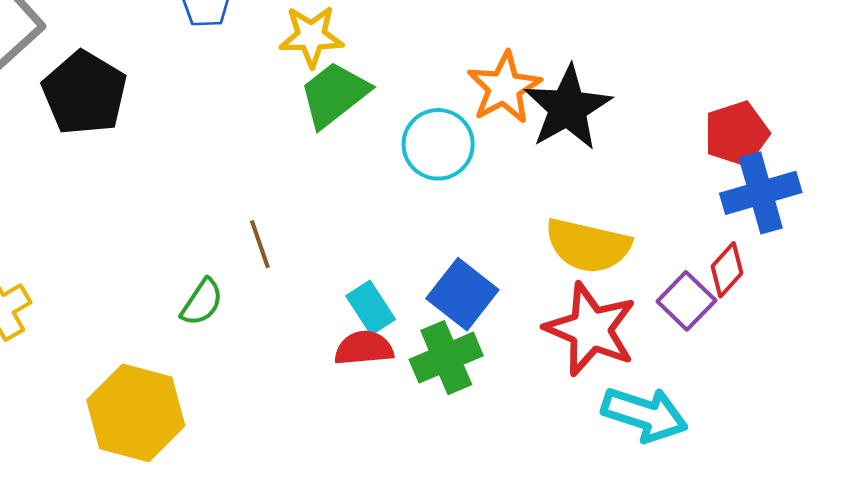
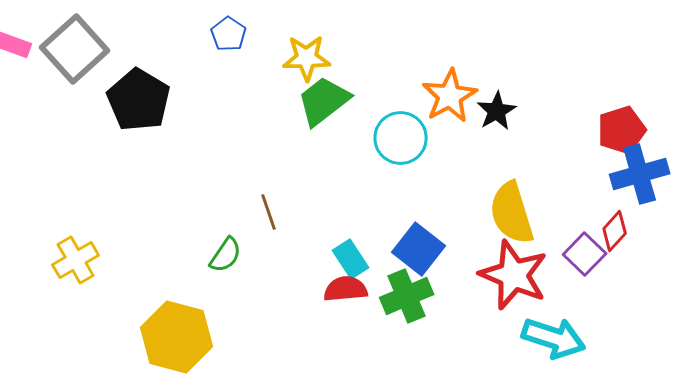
black star: (568, 108) -> (497, 111), size x0.6
yellow semicircle: (588, 246) -> (512, 213), turned 60

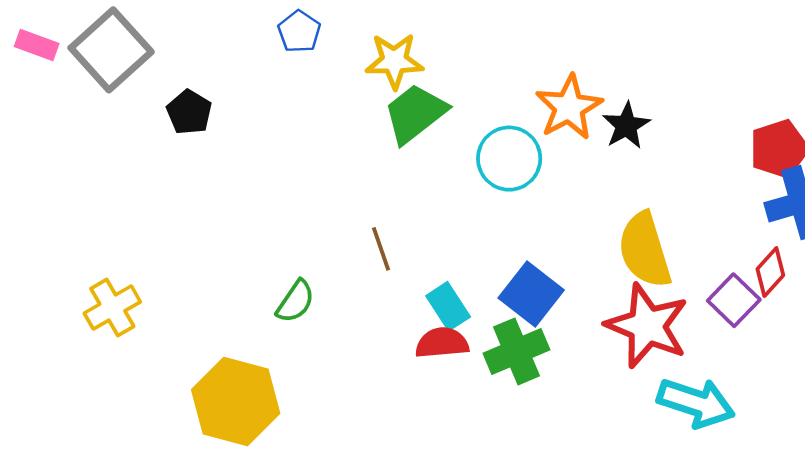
black pentagon: (139, 100) -> (189, 112), size x0.6
brown line: (269, 212) -> (381, 249), moved

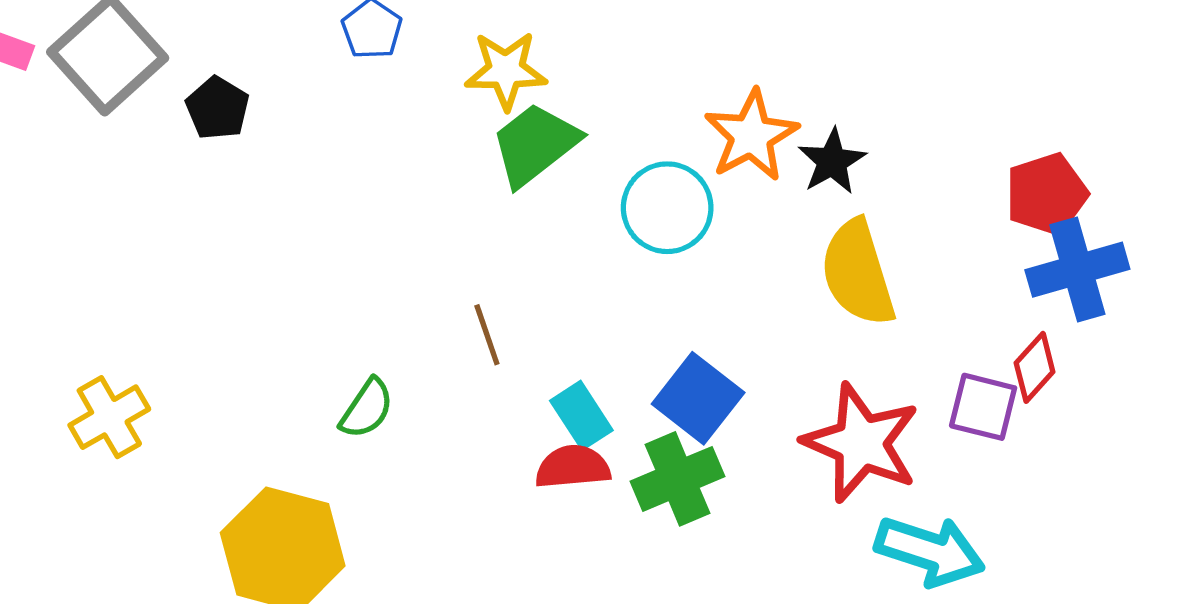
black pentagon: (189, 112) -> (217, 108), moved
yellow semicircle: (645, 250) -> (858, 273), moved
purple square: (734, 300) -> (983, 407), turned -30

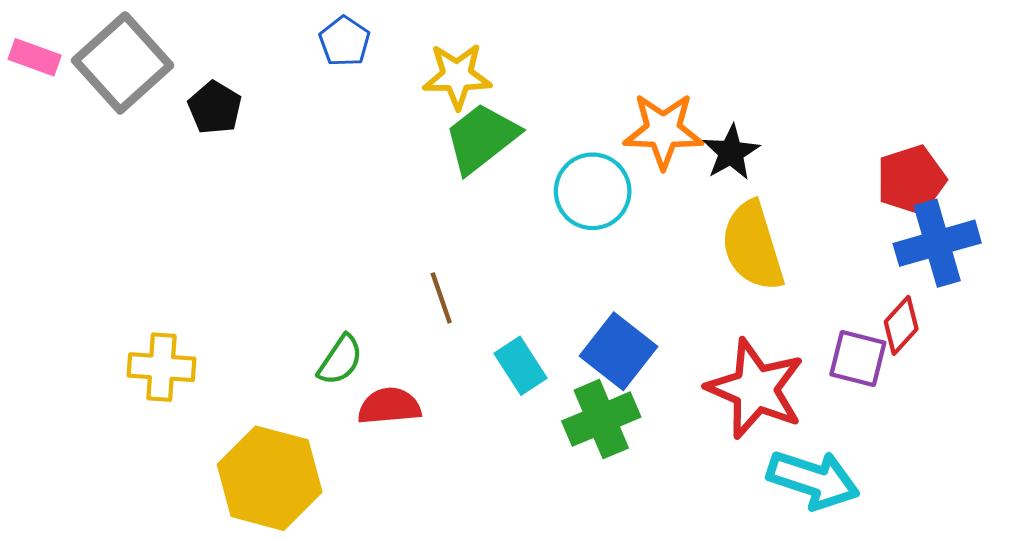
orange star: (751, 136) -> (663, 131), turned 30
yellow cross: (109, 417) -> (161, 367), moved, turned 34
red semicircle: (573, 467) -> (389, 406), moved

